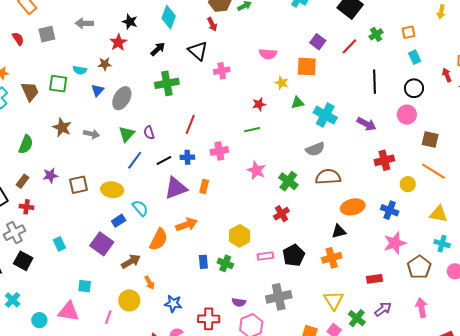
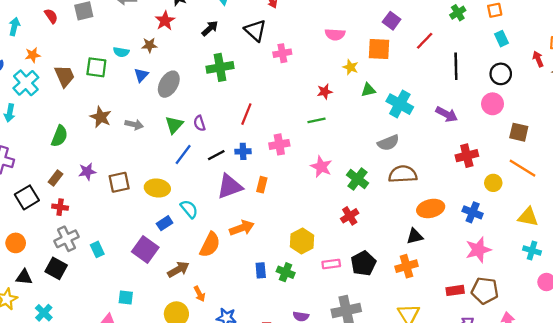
red line: (349, 46) -> (425, 41), moved
gray cross: (14, 233) -> (66, 239), moved
brown pentagon: (419, 267) -> (485, 291), moved, turned -30

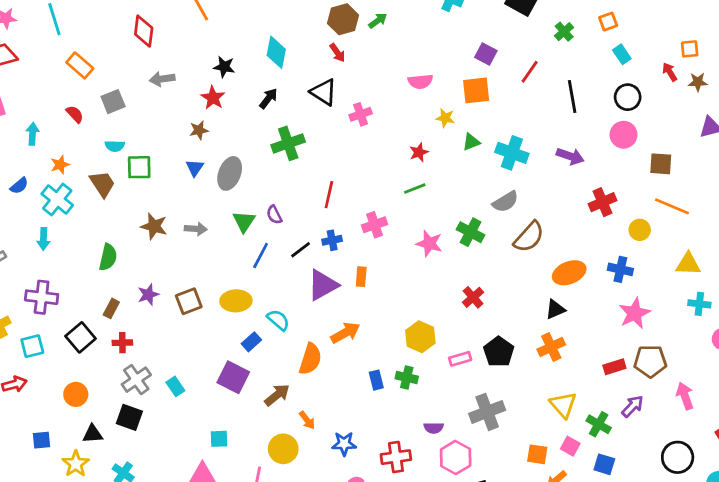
cyan semicircle: (121, 52) -> (115, 146), moved
brown semicircle: (403, 174) -> (529, 237), turned 144
green cross: (358, 179) -> (471, 232), moved

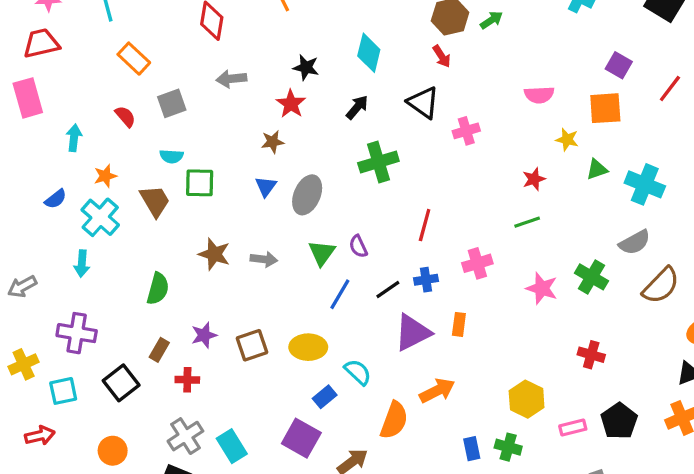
red cross: (473, 297) -> (591, 355), turned -35
red cross: (122, 343) -> (187, 380), moved
cyan rectangle: (175, 386) -> (232, 446), size x1.4

